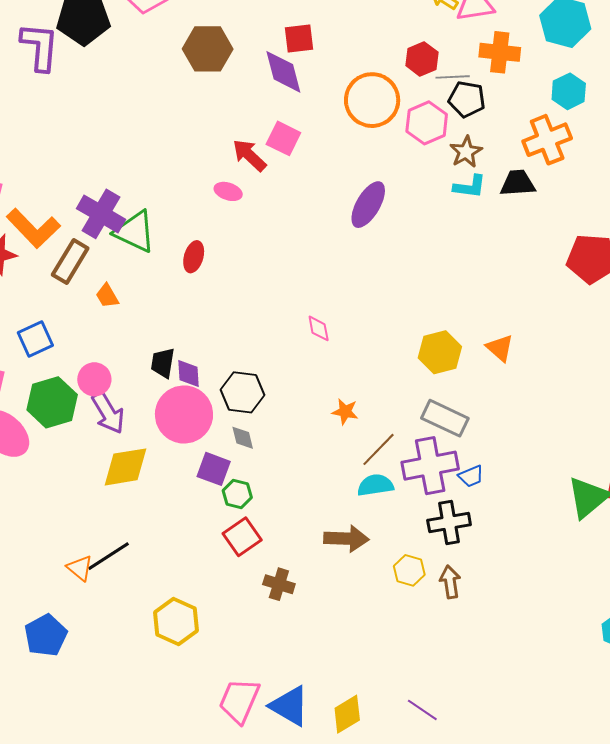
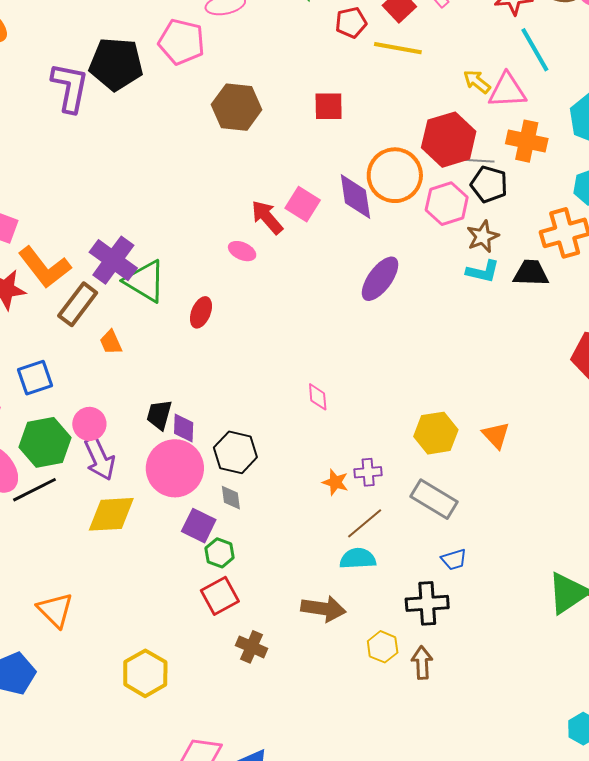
red hexagon: (422, 59) -> (449, 140), size x1.6
purple diamond: (283, 72) -> (355, 196), moved
purple cross: (430, 466) -> (368, 472), moved, size x0.5
black line: (109, 556) -> (34, 490), moved
orange triangle: (80, 568) -> (55, 610), size x1.4

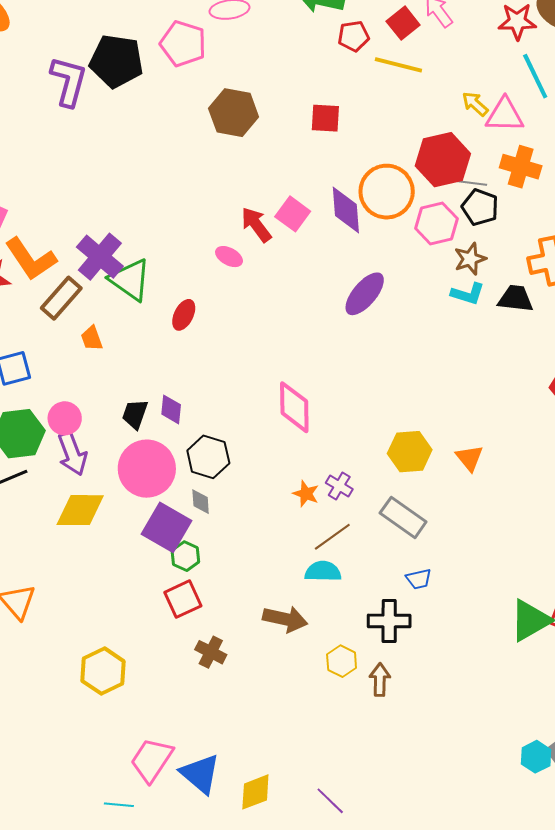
pink diamond: (318, 397) -> (294, 407), size x1.8
purple diamond: (184, 428) -> (171, 409), moved
purple cross: (368, 472) -> (339, 486), turned 32
purple square: (199, 526) -> (167, 527), size x1.4

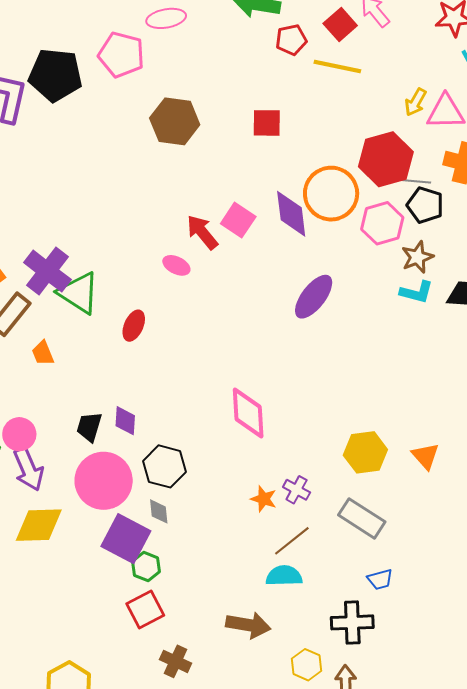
yellow arrow: (475, 104) -> (416, 102), turned -100

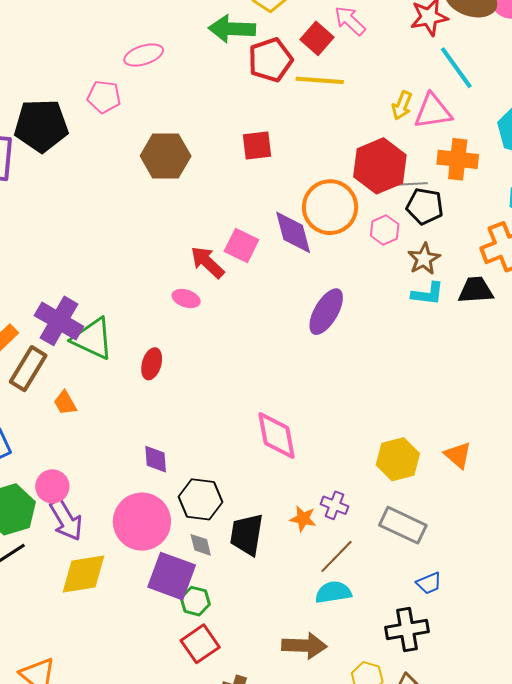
red pentagon: (291, 40) -> (270, 60), size x1.4
pink pentagon: (121, 55) -> (104, 97), size x0.7
pink hexagon: (382, 223) -> (385, 230), size x0.7
black trapezoid: (89, 427) -> (247, 534), moved, size x1.4

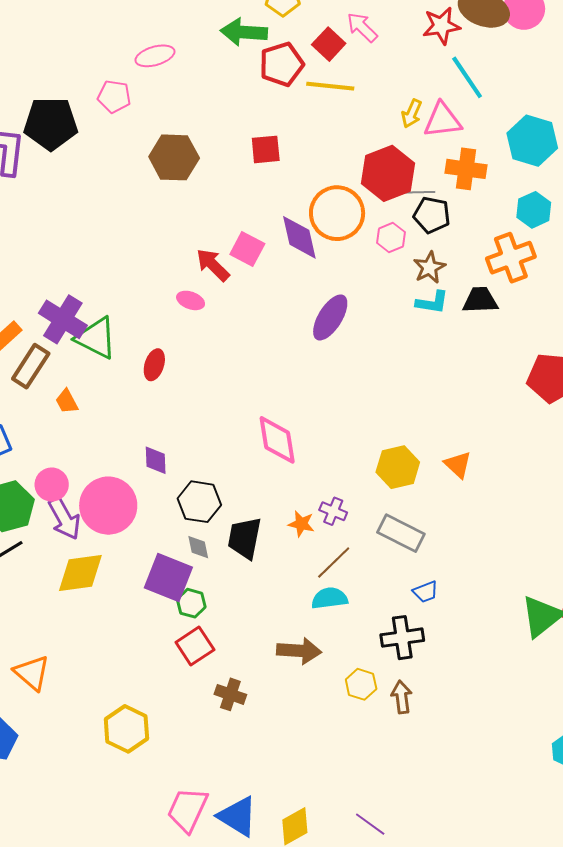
pink circle: (142, 522) -> (108, 506), moved

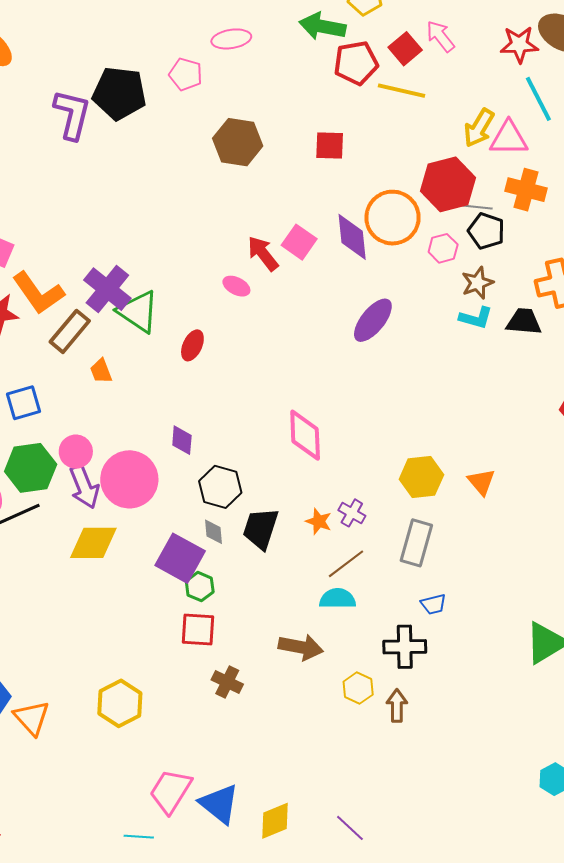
yellow arrow: (412, 113) -> (479, 128), size x1.4
gray rectangle: (401, 533) -> (416, 543), turned 72
red square: (195, 646) -> (198, 630), turned 30
orange triangle: (32, 673) -> (32, 718), moved

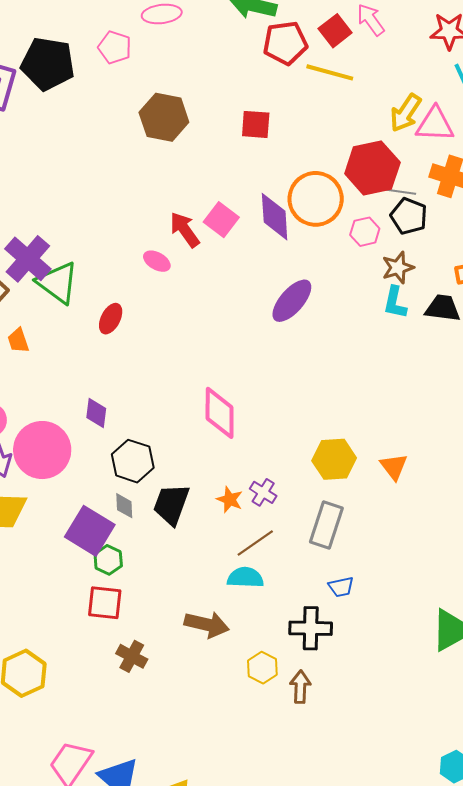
cyan L-shape: (476, 318) -> (395, 302), turned 84

